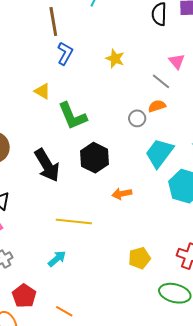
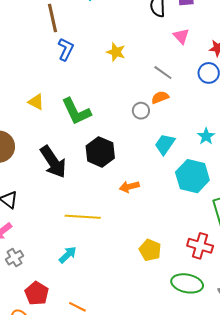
pink triangle: (177, 61) -> (181, 36), moved
yellow triangle: (42, 91) -> (36, 102), moved
cyan trapezoid: (159, 153) -> (165, 144), size x0.7
yellow pentagon: (139, 258) -> (150, 250), turned -30

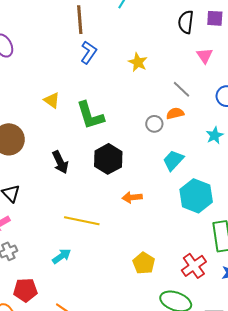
cyan star: (206, 136) -> (215, 135), moved
black arrow: (53, 162) -> (60, 162), size x0.7
red cross: (200, 246) -> (194, 266), turned 30
red pentagon: (37, 293) -> (25, 290), turned 30

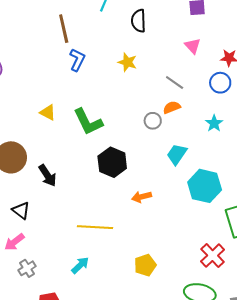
black semicircle: (186, 22) -> (138, 21), moved
black arrow: (60, 162) -> (48, 175), moved
yellow pentagon: (144, 263) -> (145, 265), moved, turned 30

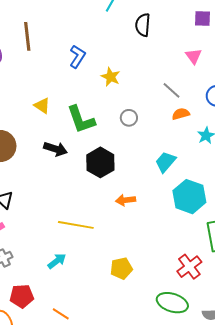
brown line: (64, 29) -> (27, 36), moved
yellow star: (127, 62) -> (111, 77), moved
orange semicircle: (172, 107) -> (181, 114), moved
gray circle: (153, 121) -> (129, 118), moved
black arrow: (48, 175) -> (56, 149), moved, turned -45

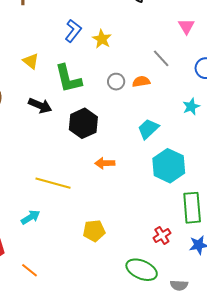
blue L-shape: (77, 57) -> (73, 31), moved
orange semicircle: (181, 114) -> (141, 82), moved
red cross: (189, 267) -> (162, 236), size x0.7

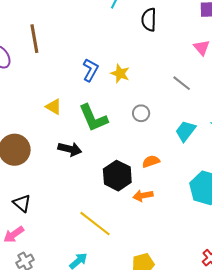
orange semicircle: (141, 82) -> (151, 161), moved
black hexagon: (83, 123) -> (117, 176), moved
cyan trapezoid: (148, 129) -> (186, 131), moved
yellow line: (53, 183) -> (95, 224), turned 32

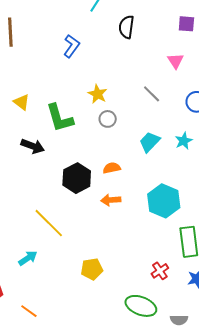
blue L-shape: (90, 70) -> (71, 46), moved
yellow star: (120, 73) -> (98, 94), moved
orange arrow: (143, 196) -> (111, 200), moved

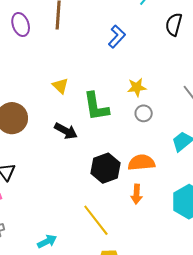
yellow star: (98, 94) -> (137, 87), turned 30
orange semicircle: (112, 168) -> (141, 162), size x1.5
orange arrow: (111, 200) -> (137, 194), turned -90
yellow line: (49, 223) -> (96, 220), moved

